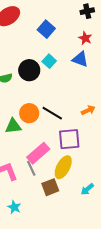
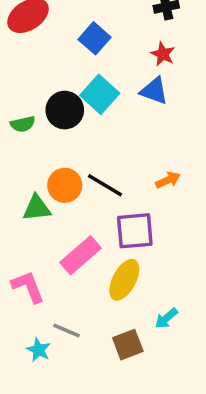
cyan square: (49, 61) -> (100, 94), size x1.5
gray line: (31, 168) -> (67, 331), moved, turned -42
brown square: (50, 187) -> (128, 345), moved

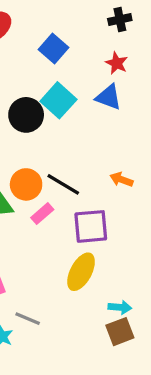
orange arrow: (168, 180) -> (121, 180), turned -135
pink rectangle: (81, 255) -> (42, 214), moved, size x0.6
cyan arrow: (166, 318) -> (120, 307), turned -135
brown square: (128, 345) -> (120, 332), moved

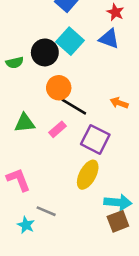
orange circle: (26, 184) -> (59, 88), moved
purple square: (91, 226) -> (95, 139), turned 32
cyan arrow: (120, 307) -> (118, 202), size x1.5

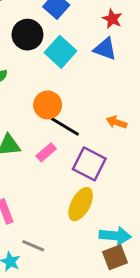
black circle: (45, 52) -> (27, 35), moved

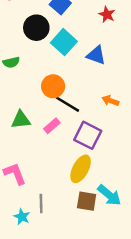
blue triangle: (105, 49) -> (96, 55), moved
cyan arrow: (115, 236) -> (109, 195), turned 35
gray line: (33, 246) -> (41, 204), turned 66
brown square: (115, 257) -> (87, 201), moved, turned 30

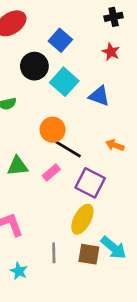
gray line: (41, 204) -> (54, 253), moved

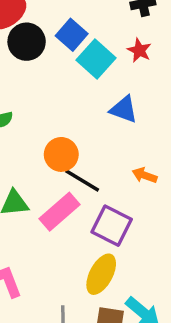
black circle: (34, 66) -> (27, 42), moved
cyan square: (64, 82) -> (96, 59), moved
pink rectangle: (51, 172) -> (60, 212), size x1.6

